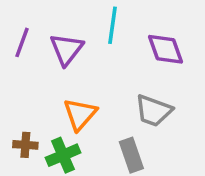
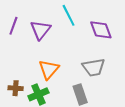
cyan line: (113, 25) -> (69, 15), turned -35
gray trapezoid: (154, 111) -> (94, 67), turned -30

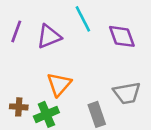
purple triangle: (41, 30) -> (49, 36), turned 30
gray trapezoid: (94, 67) -> (127, 93), moved

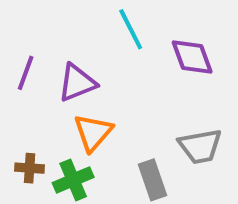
purple line: (16, 31) -> (26, 73), moved
purple triangle: (49, 36) -> (77, 83), moved

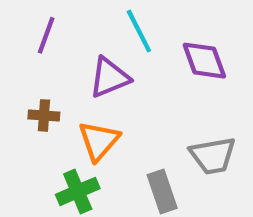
purple line: (26, 73) -> (46, 35), moved
purple triangle: (77, 83) -> (109, 77), moved
brown cross: (30, 168) -> (44, 115), moved

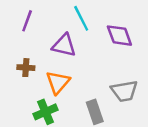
purple triangle: (109, 77) -> (64, 45), turned 35

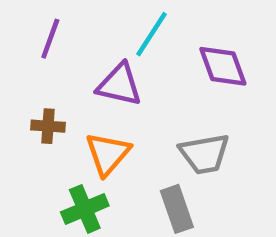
cyan line: (81, 18) -> (152, 34), turned 60
gray trapezoid: (124, 91) -> (204, 154), moved

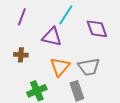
orange triangle: (108, 154) -> (60, 67), moved

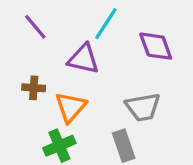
purple line: (22, 17) -> (35, 27), turned -60
orange triangle: (60, 67) -> (71, 107), moved

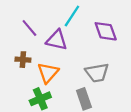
purple line: (35, 27) -> (29, 28), moved

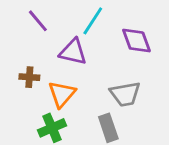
purple line: (29, 28) -> (38, 21), moved

